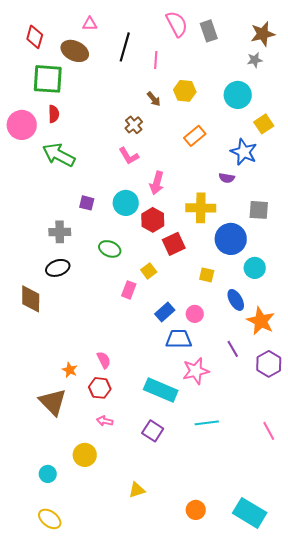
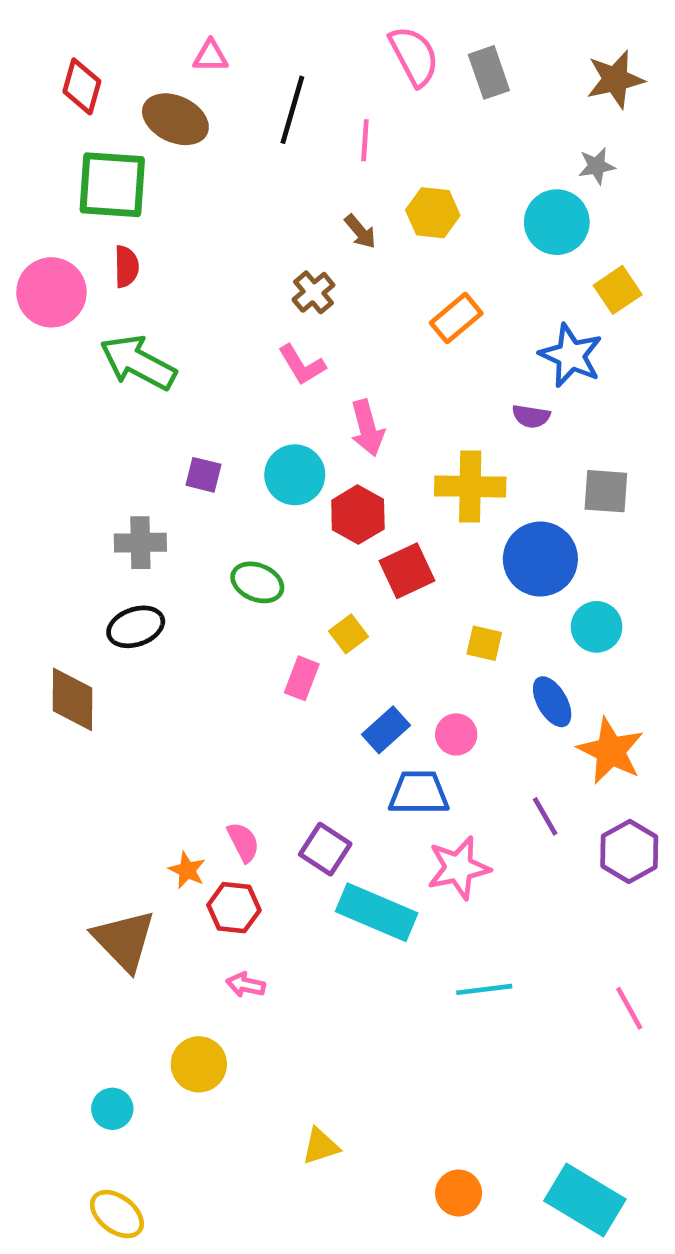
gray star: (255, 60) -> (597, 166), moved
pink arrow: (157, 183) -> (367, 428), turned -30
orange star: (70, 370) -> (187, 870), moved
purple square: (153, 431) -> (325, 849), moved

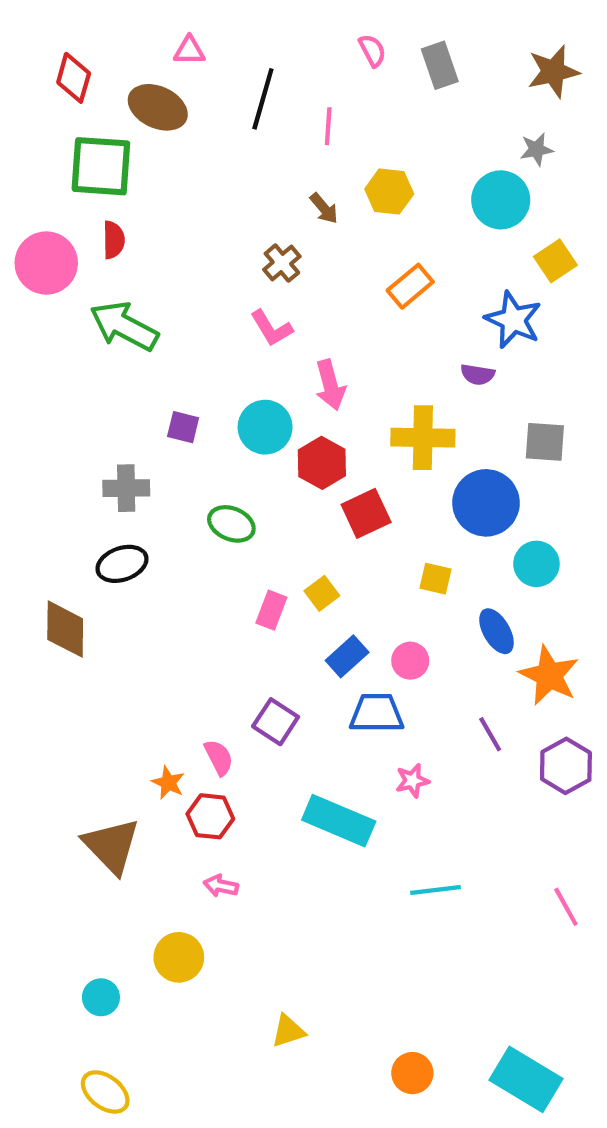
pink semicircle: (414, 56) -> (372, 50), size x0.6
yellow square: (349, 634) -> (322, 593), moved
purple square: (325, 849) -> (276, 722), moved
pink star: (459, 868) -> (412, 781), size x0.6

